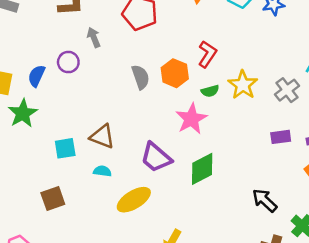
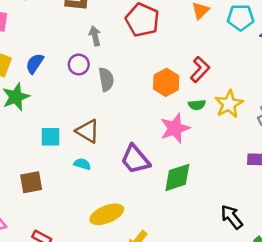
purple circle: (68, 62) -> (79, 64), moved
gray semicircle: (141, 77) -> (106, 79), moved
yellow ellipse: (134, 200) -> (107, 214), moved

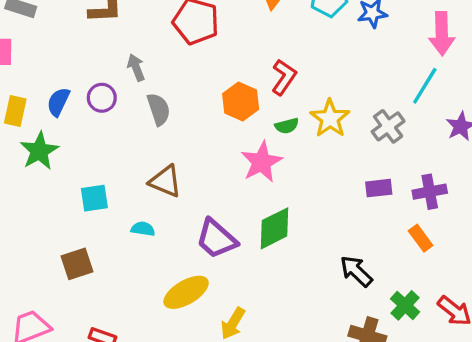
gray arrow: (95, 36) -> (136, 68), moved
purple circle: (79, 64) -> (102, 98), moved
brown triangle: (88, 131) -> (165, 181), moved
purple trapezoid: (135, 159) -> (216, 239), moved

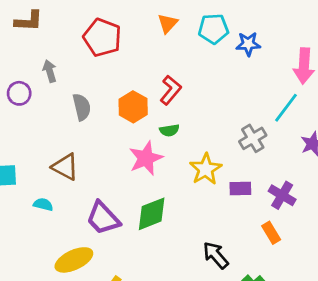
gray semicircle: (159, 109) -> (82, 107), moved
yellow star: (330, 118) -> (206, 169), moved
purple cross: (430, 192) -> (282, 195), turned 36

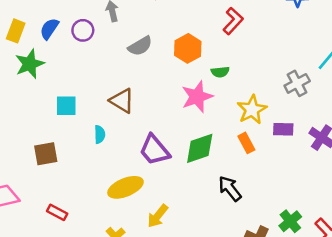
red L-shape: (171, 90) -> (233, 21), moved
gray semicircle: (82, 107) -> (140, 46), turned 70
cyan semicircle: (43, 204) -> (100, 134), turned 72
orange rectangle: (271, 233) -> (246, 143), moved
black arrow: (216, 255) -> (230, 189), moved

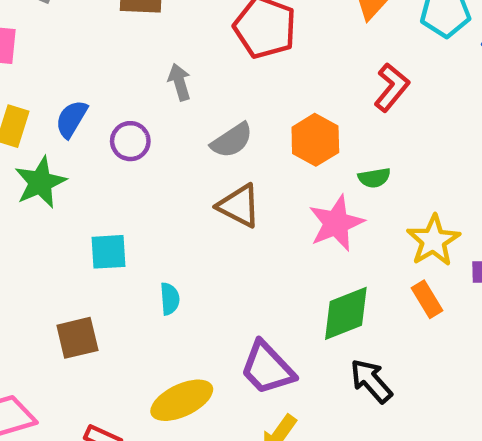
purple circle: (83, 30) -> (130, 141), moved
brown triangle: (122, 101) -> (239, 206), moved
purple trapezoid: (154, 150) -> (267, 368), moved
yellow ellipse: (125, 187) -> (182, 400), moved
black arrow: (230, 189) -> (371, 381), moved

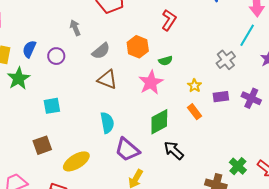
yellow star: (433, 241) -> (194, 86), size x0.6
cyan semicircle: (170, 299) -> (107, 123), moved, size x1.5
yellow ellipse: (182, 400) -> (76, 161), moved

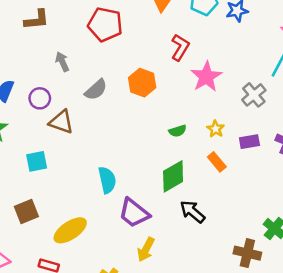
green semicircle: (165, 61) -> (178, 131), moved
brown triangle: (107, 79) -> (61, 122), moved
pink star: (151, 82) -> (206, 77), moved

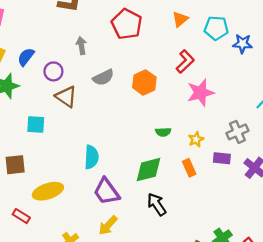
gray cross: (254, 95) -> (237, 132), moved

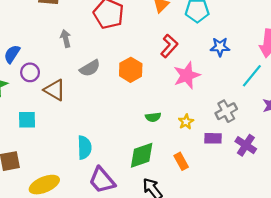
blue star: (242, 44) -> (220, 47), moved
purple circle: (53, 71) -> (30, 72), moved
orange rectangle: (189, 168) -> (181, 161), moved

